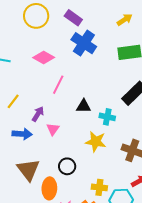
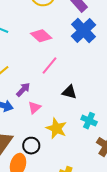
cyan cross: (107, 117) -> (89, 121), moved
yellow star: (96, 142) -> (56, 128), moved
black circle: (67, 166) -> (31, 146), moved

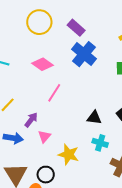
black triangle: (69, 92) -> (94, 118), moved

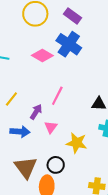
blue cross: (84, 54) -> (69, 44), moved
pink line: (54, 93) -> (57, 96), moved

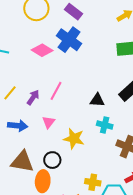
purple arrow: (36, 112) -> (33, 97), moved
brown triangle: (26, 167) -> (22, 162), turned -45

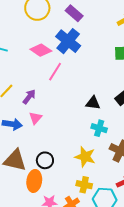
pink line: (56, 91) -> (55, 72), moved
pink triangle: (49, 122) -> (35, 118), moved
yellow star: (74, 139) -> (85, 157), moved

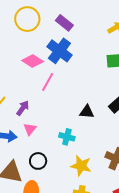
cyan cross: (99, 128) -> (67, 137), moved
black circle: (45, 160) -> (38, 161), moved

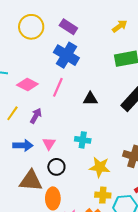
pink diamond: (33, 61) -> (27, 85), moved
black triangle: (87, 112) -> (90, 99), moved
pink triangle: (30, 129) -> (49, 144), moved

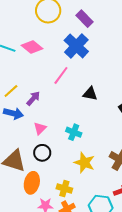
pink diamond: (27, 85) -> (32, 47), moved
blue arrow: (23, 145) -> (13, 113), moved
yellow cross: (103, 195) -> (64, 189), moved

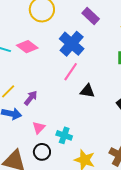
purple rectangle: (84, 19) -> (91, 16), moved
pink line: (61, 75) -> (71, 72), moved
cyan cross: (74, 132) -> (64, 135), moved

